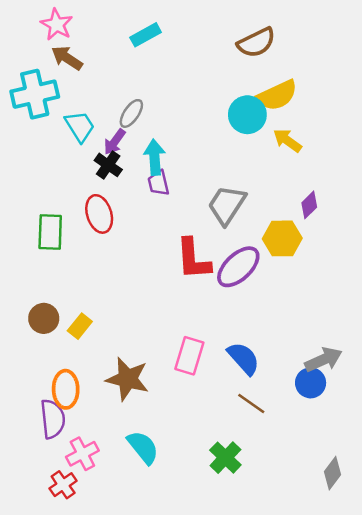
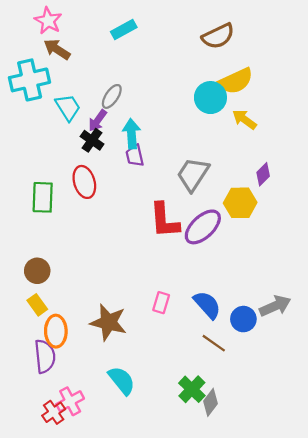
yellow rectangle: (80, 326) -> (37, 305), moved, turned -75
pink rectangle: (189, 356) -> (161, 303), size x0.7
blue circle: (311, 383) -> (243, 319), moved
pink cross: (82, 454) -> (70, 401), moved
gray diamond: (332, 473) -> (210, 402), moved

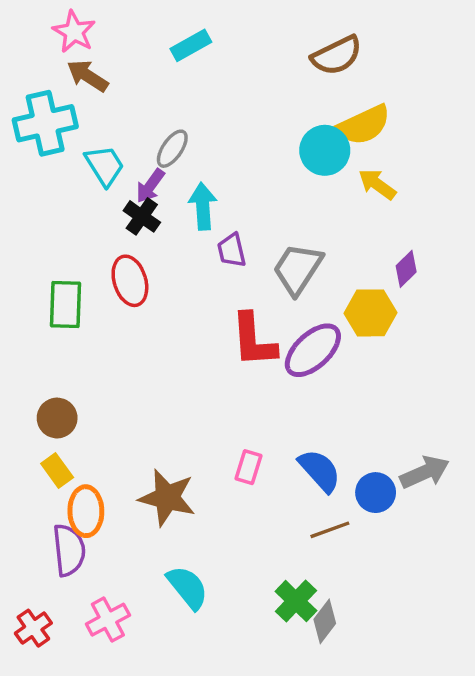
purple trapezoid: (135, 156) -> (232, 250), moved
brown line: (214, 343) -> (330, 530), turned -55
red cross: (54, 412) -> (33, 628), moved

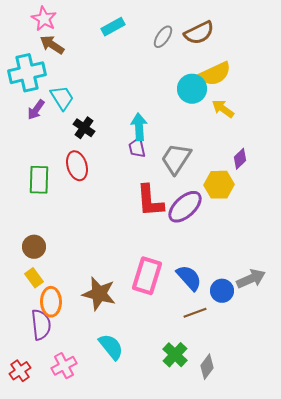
gray ellipse: (172, 149) -> (163, 37), moved
purple arrow: (150, 186) -> (36, 110), moved
cyan arrow: (203, 206) -> (139, 127), moved
pink rectangle: (249, 467) -> (147, 276), size x1.8
gray diamond: (325, 621) -> (207, 367), moved

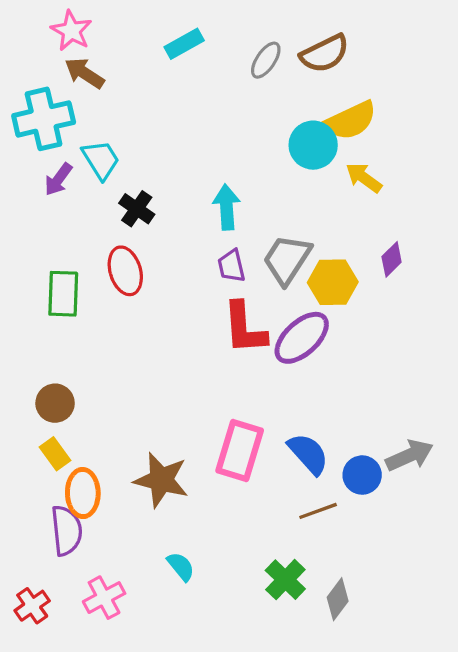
purple trapezoid: (137, 148) -> (231, 266), moved
yellow hexagon: (219, 185) -> (333, 282), moved
cyan semicircle: (111, 347) -> (181, 567), size x0.7

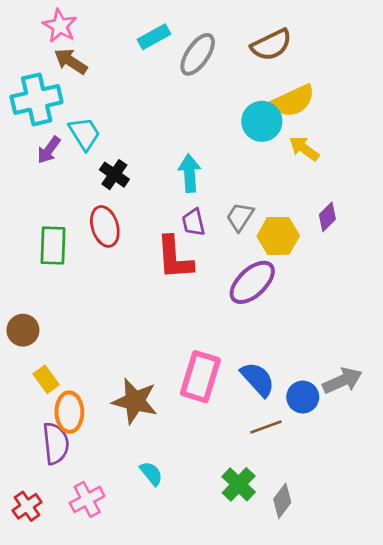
gray ellipse: (266, 60) -> (198, 54), moved, size x1.4
gray trapezoid: (287, 259) -> (240, 217), size x0.7
red L-shape: (245, 328) -> (174, 258), moved
brown circle: (55, 403) -> (23, 330), moved

